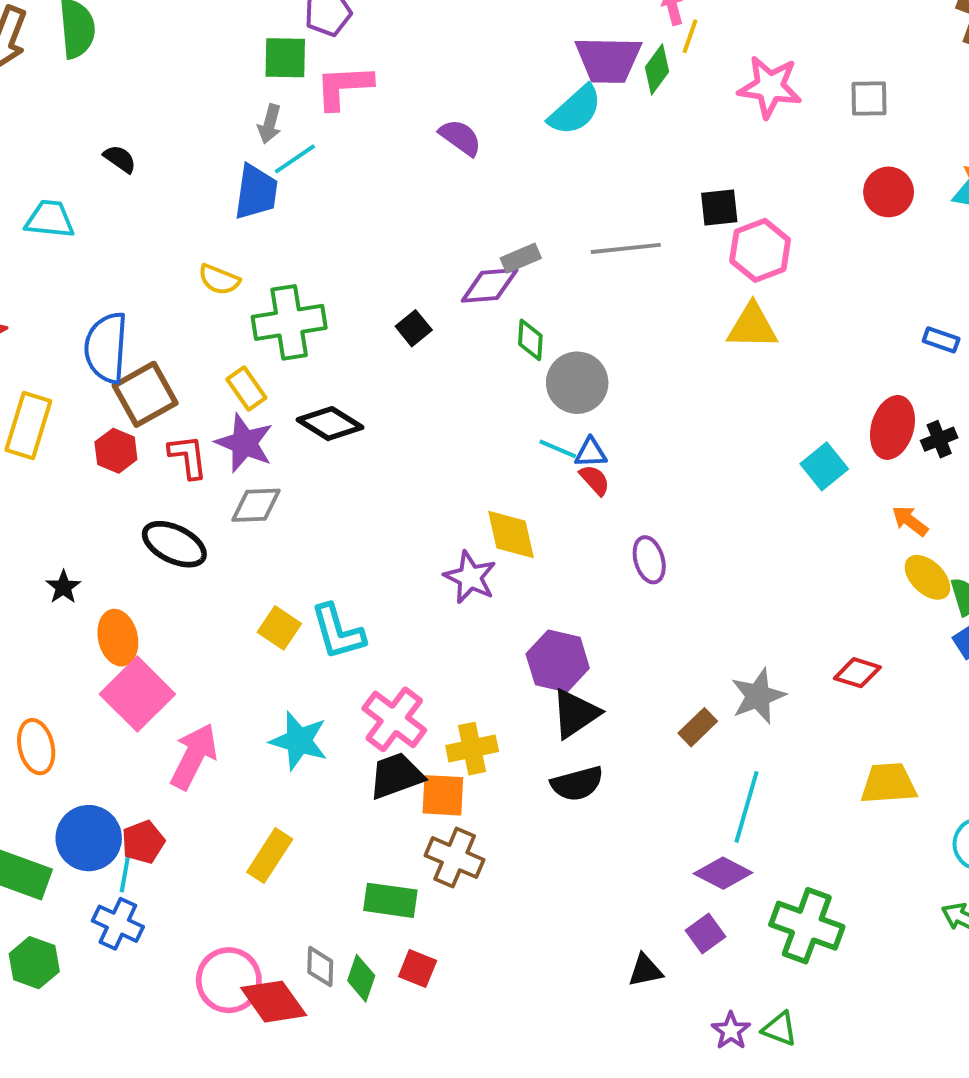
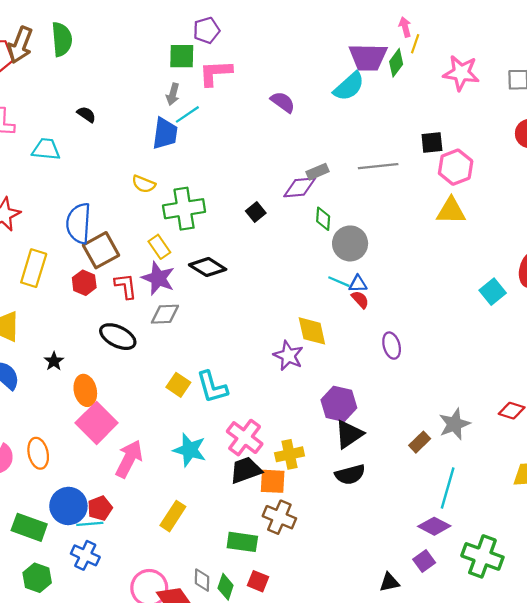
cyan line: (126, 869) -> (90, 524), turned 75

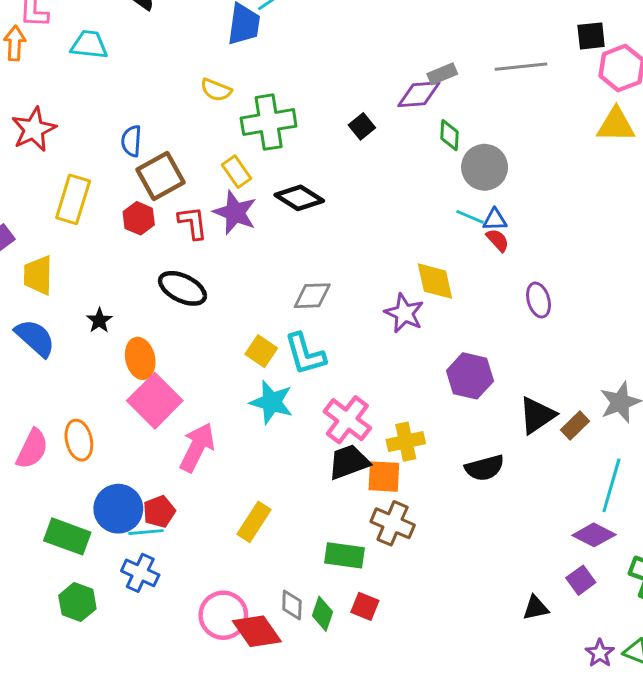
blue semicircle: (79, 223) -> (131, 141), size x0.6
gray diamond: (165, 314) -> (312, 296), moved
black triangle: (349, 434) -> (537, 415), moved
cyan star: (190, 450) -> (271, 402), moved

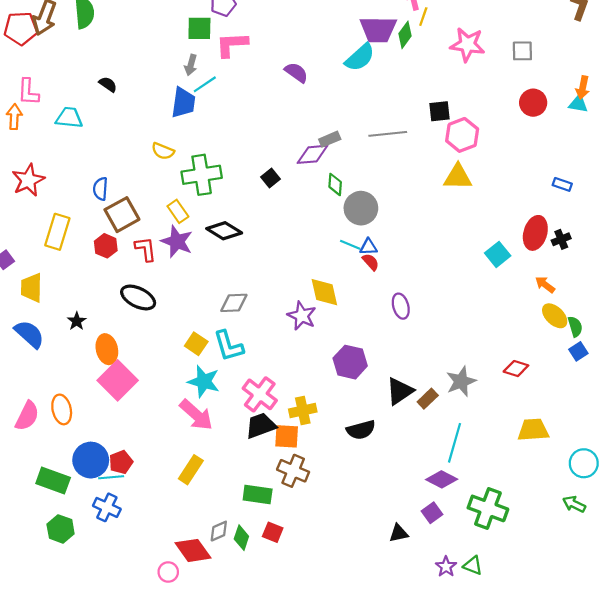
pink arrow: (197, 447) -> (196, 415), moved, turned 105
gray diamond: (292, 605) -> (219, 531), turned 65
pink circle: (223, 615) -> (168, 572), moved, size x0.6

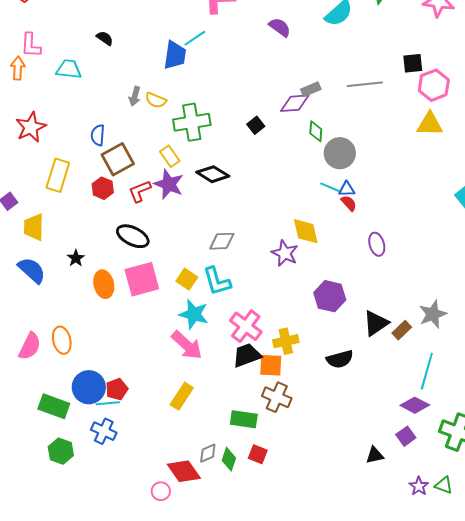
gray arrow: (191, 65) -> (135, 96), moved
red L-shape: (146, 249) -> (140, 191), turned -105
pink square: (118, 380) -> (142, 279), moved, turned 30

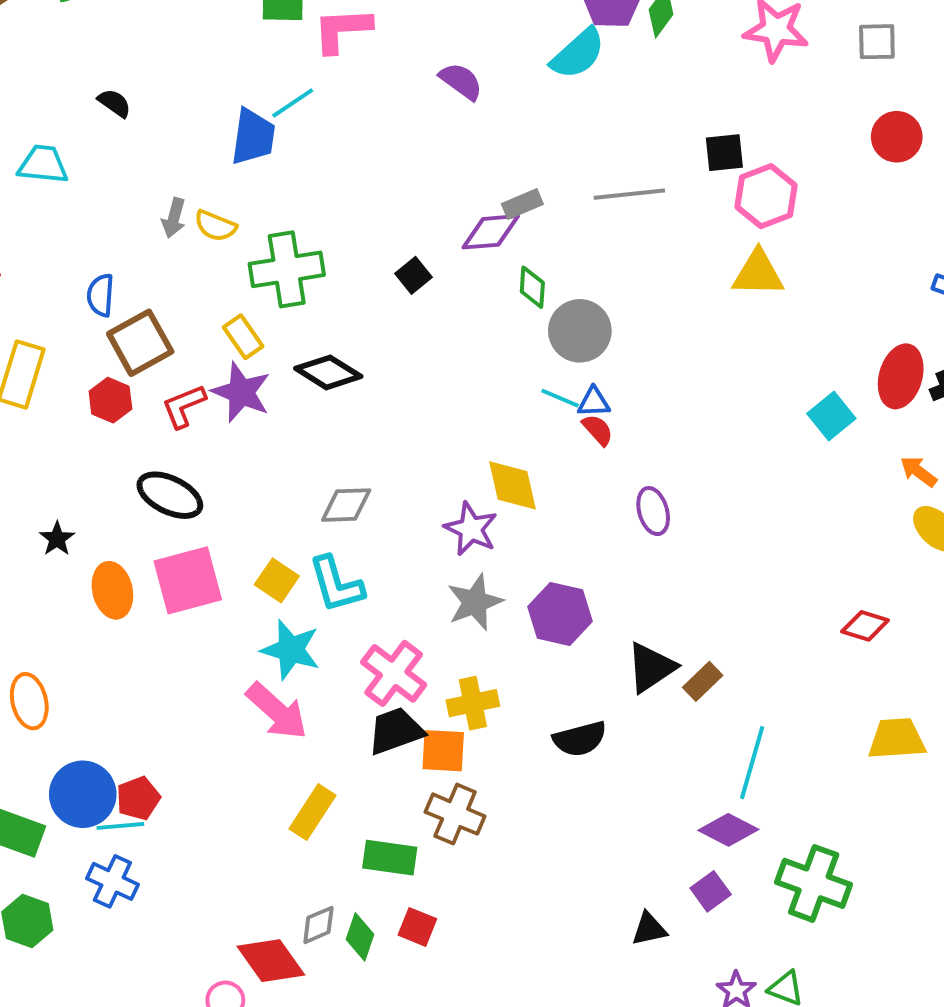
gray star: (433, 314) -> (475, 602), moved
yellow rectangle: (182, 396) -> (312, 812), moved

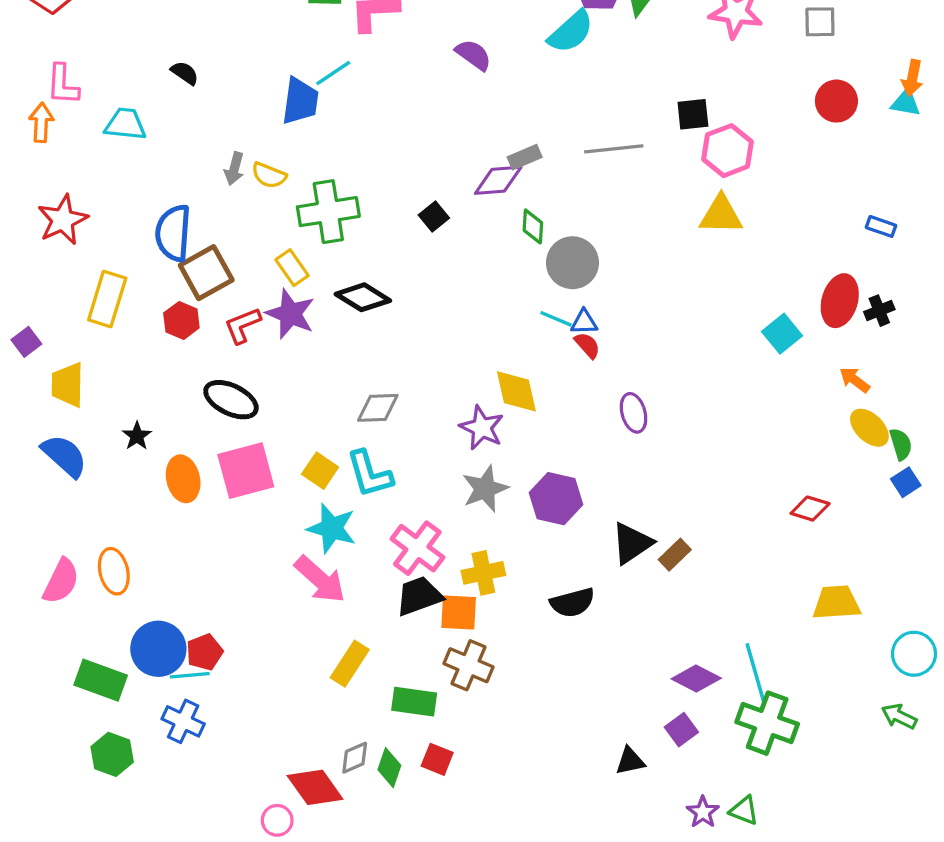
blue semicircle: (101, 295) -> (173, 233), size x1.6
cyan line: (752, 763) -> (756, 674), moved, turned -32

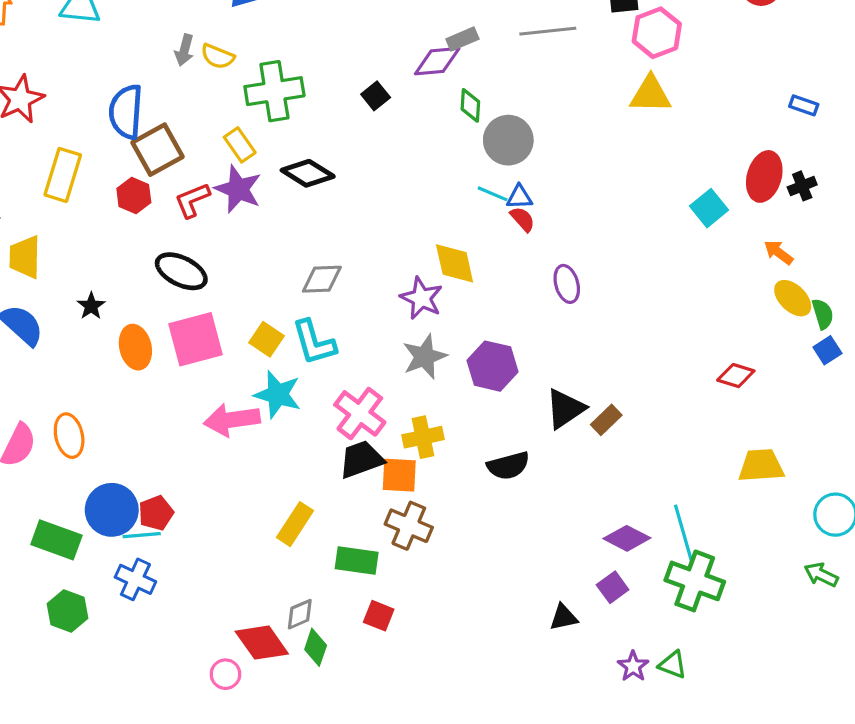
pink arrow: (320, 579) -> (232, 420), moved, turned 130
green diamond: (389, 768) -> (316, 647), moved

